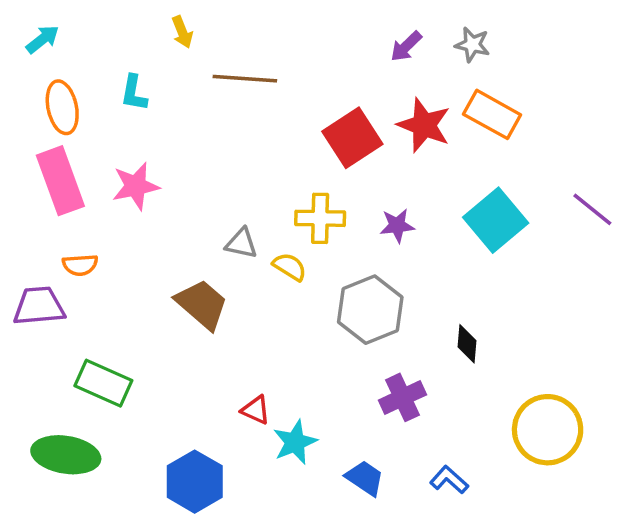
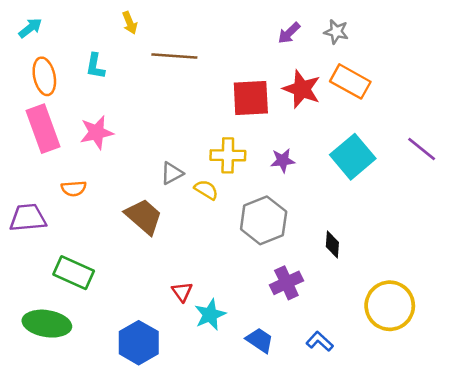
red square: (352, 138) -> (251, 98), turned 30
gray triangle: (241, 243) -> (172, 173), turned -40
orange semicircle: (80, 265) -> (74, 188), moved
red triangle: (256, 410) -> (182, 292), turned 30

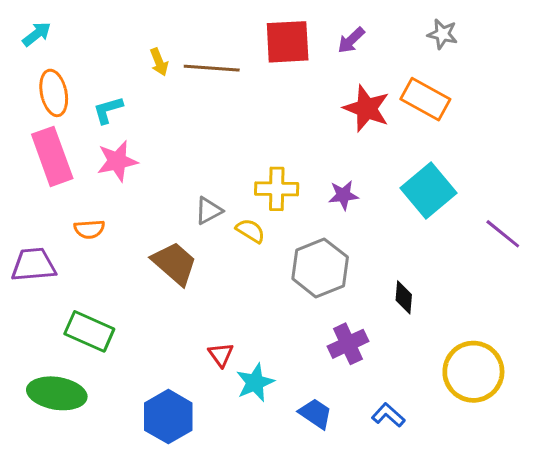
yellow arrow: (130, 23) -> (159, 62), moved
gray star: (336, 32) -> (442, 34), moved
cyan L-shape: (95, 66) -> (108, 110), moved, turned 64
red square: (251, 98) -> (288, 42), moved
purple line: (422, 149) -> (503, 234), moved

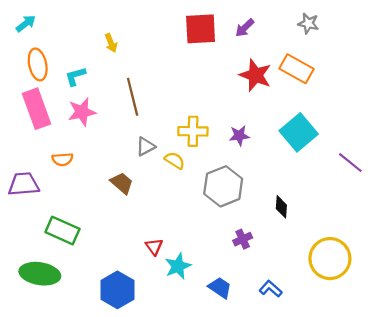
brown line: (212, 68) -> (133, 97), moved, turned 72
brown trapezoid: (175, 263) -> (122, 183), size x0.7
purple cross: (348, 344) -> (243, 239), size x0.7

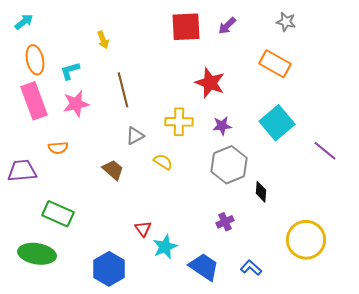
red star: (256, 75) -> (210, 83), moved
yellow semicircle: (175, 160) -> (163, 162), moved
gray hexagon: (223, 186) -> (229, 165), moved
blue trapezoid: (220, 288) -> (204, 267), size x1.4

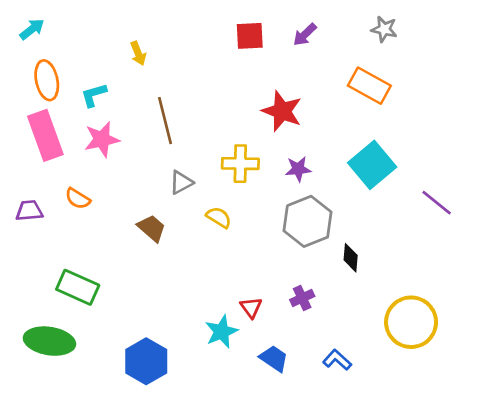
red square: (186, 27) -> (250, 36), size x0.7
orange semicircle: (58, 148) -> (78, 199), turned 36
purple trapezoid: (22, 171) -> (29, 211), moved, size x0.7
red triangle: (143, 229) -> (251, 307), moved
blue trapezoid: (204, 267) -> (274, 359), size x0.7

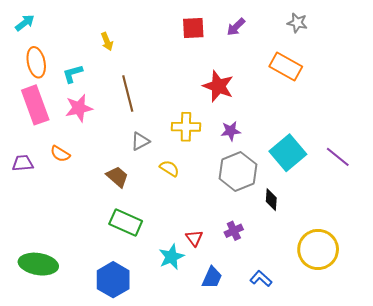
cyan square: (372, 165) -> (288, 153), moved
green rectangle: (78, 287) -> (126, 222), moved
blue trapezoid: (274, 359) -> (212, 278), turned 80

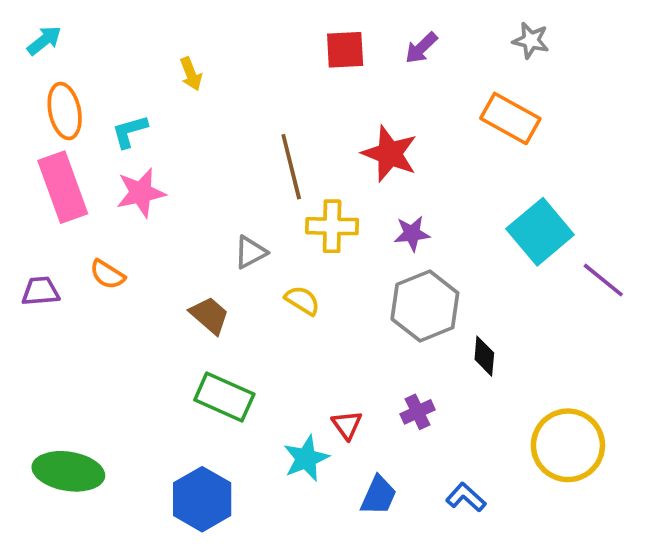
brown line: (128, 93) -> (291, 167), moved
cyan square: (288, 153) -> (540, 232), moved

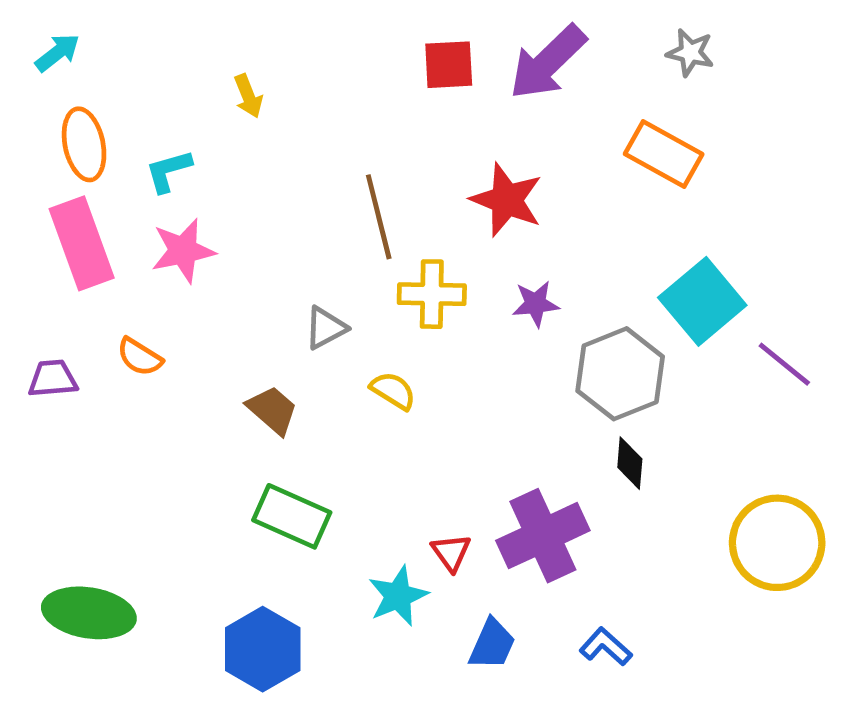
purple arrow: (421, 48) -> (548, 62), size x1.8
gray hexagon: (425, 306) -> (620, 374), moved
purple cross: (418, 412) -> (543, 536), size x2.0
yellow circle: (568, 445) -> (777, 543), moved

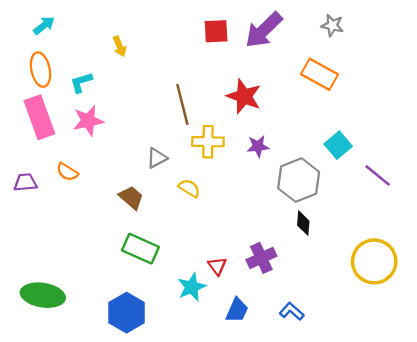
cyan arrow: (57, 53) -> (44, 25), moved
cyan square: (702, 301) -> (338, 145), size x0.7
purple cross: (543, 536) -> (261, 258), size x0.7

